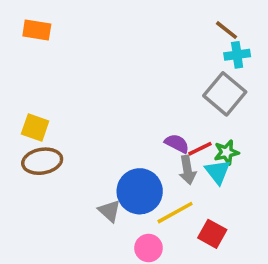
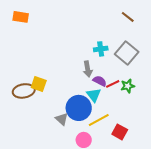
cyan cross: (237, 55) -> (101, 49), moved
yellow square: (35, 127) -> (39, 84), moved
gray arrow: (187, 170) -> (88, 69), moved
cyan triangle: (218, 172) -> (94, 95), moved

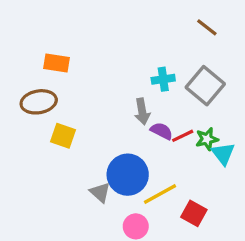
orange rectangle: (21, 17) -> (56, 63), moved
brown ellipse: (24, 91) -> (39, 102), moved
cyan triangle: (94, 95) -> (223, 154), moved

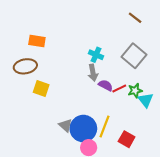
cyan cross: (163, 79) -> (96, 55), moved, turned 32
blue circle: (128, 175) -> (83, 129), moved
yellow line: (160, 194) -> (104, 126), turned -40

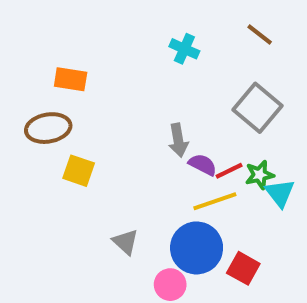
cyan cross: (96, 55) -> (184, 49), moved
yellow line: (104, 126) -> (215, 201), moved, turned 50
blue circle: (83, 129) -> (197, 248), moved

